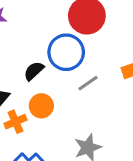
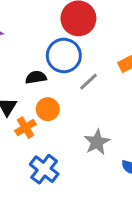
black semicircle: (34, 71) -> (36, 77), turned 42

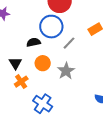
orange cross: (25, 128) -> (21, 82), moved
gray star: (97, 142) -> (66, 71), moved

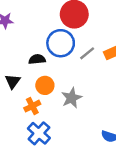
gray line: (69, 43) -> (87, 53), moved
orange cross: (21, 82) -> (32, 106), moved

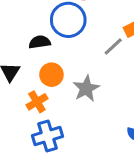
gray line: (87, 53) -> (113, 47), moved
blue cross: (39, 133) -> (47, 136), turned 35

